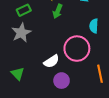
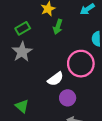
green triangle: (18, 74) -> (22, 106), moved

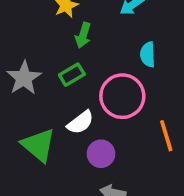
green rectangle: (23, 28) -> (72, 75), moved
green triangle: (22, 106) -> (38, 145), moved, size x1.5

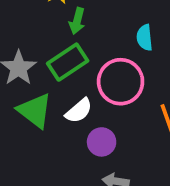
green rectangle: (72, 75) -> (68, 62), size x1.5
green triangle: (38, 145) -> (35, 111), moved

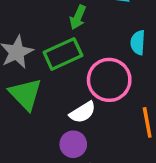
white semicircle: (79, 111) -> (83, 112), moved
purple circle: (102, 142) -> (73, 144), moved

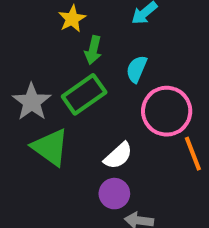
cyan semicircle: (138, 43) -> (137, 69), moved, turned 30
pink circle: (109, 80) -> (167, 111), moved

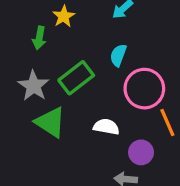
green arrow: (93, 50) -> (39, 38), moved
white semicircle: (118, 156) -> (106, 127), turned -125
purple circle: (114, 194) -> (141, 152), moved

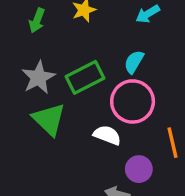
green arrow: (39, 38) -> (37, 20), moved
pink circle: (144, 89) -> (133, 101), moved

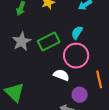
green triangle: (49, 119) -> (15, 92), moved

